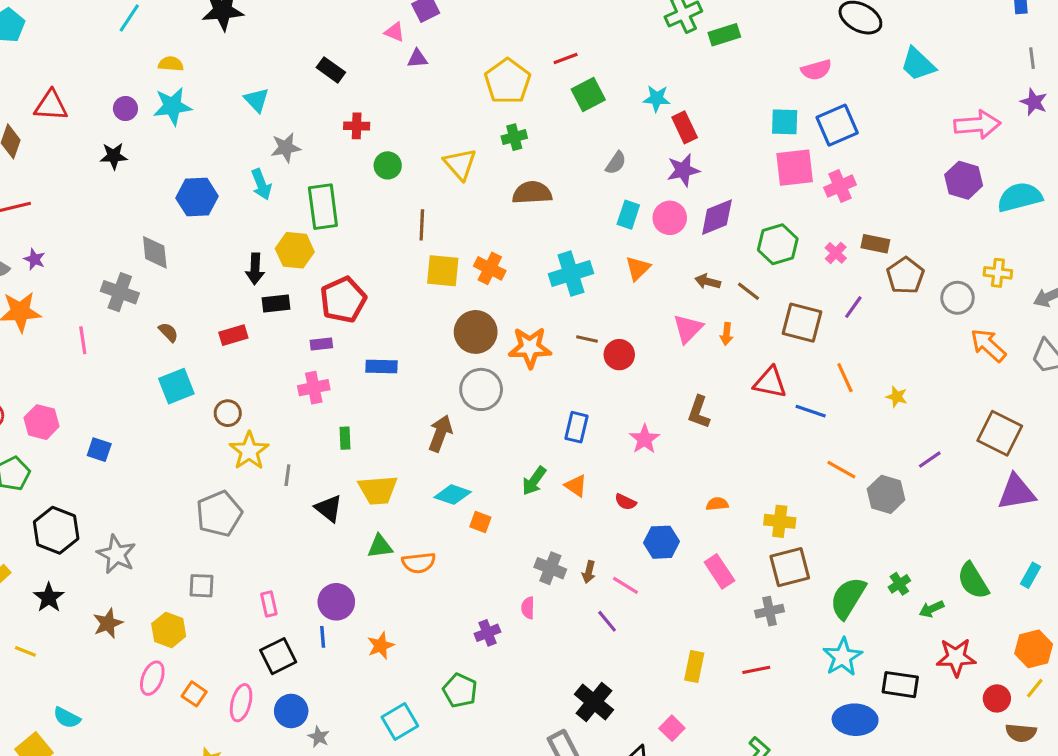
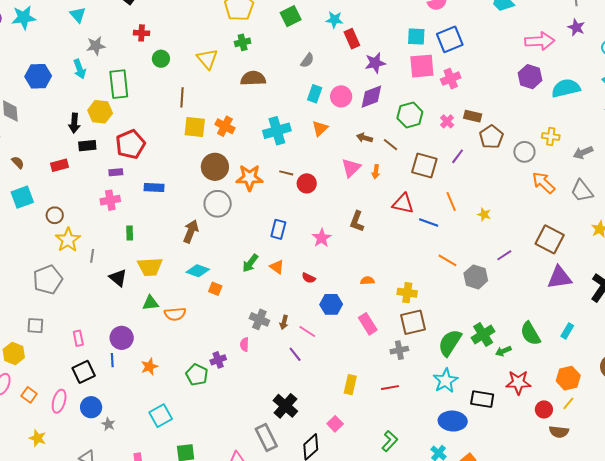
purple star: (683, 170) -> (375, 63), moved
green cross: (899, 584) -> (483, 335), size x1.6
green pentagon: (460, 691) -> (197, 375), moved

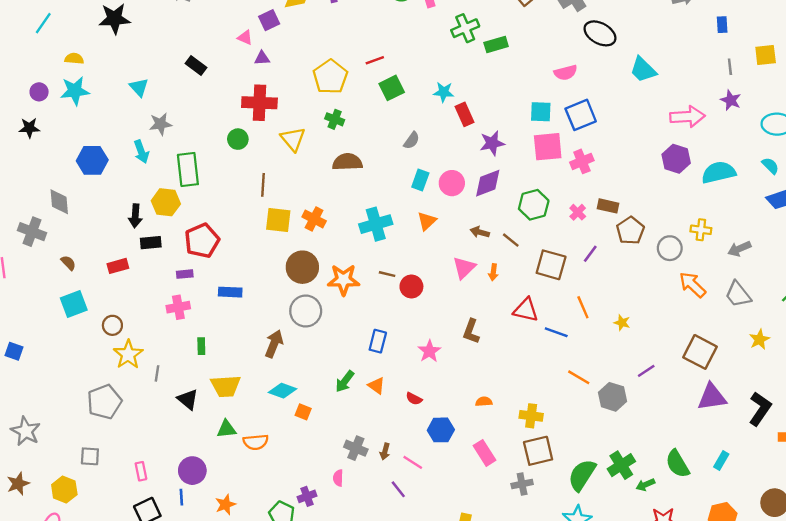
red cross: (142, 33) -> (259, 103), moved, size x1.8
green cross: (243, 42) -> (335, 119), turned 35

